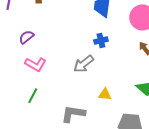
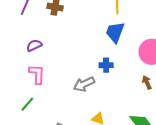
pink L-shape: (35, 64) -> (37, 74), turned -130

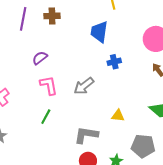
blue trapezoid: (115, 32) -> (99, 32), moved
gray arrow: (84, 84) -> (84, 86), moved

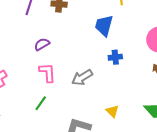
yellow triangle: (118, 116) -> (112, 111), turned 32

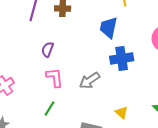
purple semicircle: (42, 44) -> (48, 50), turned -35
blue cross: (115, 57) -> (122, 58), size x1.6

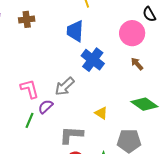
purple semicircle: (48, 50) -> (46, 107), moved, turned 35
blue cross: (122, 58) -> (93, 60), turned -35

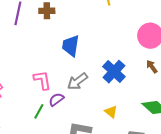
blue trapezoid: (75, 31) -> (71, 46), moved
blue cross: (93, 60) -> (114, 72), moved

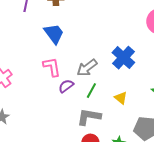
blue trapezoid: (71, 46) -> (54, 34), moved, turned 135
green line: (39, 111) -> (91, 91), moved

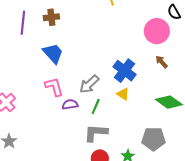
purple semicircle: (66, 86) -> (70, 104), turned 35
yellow triangle: (121, 98) -> (123, 94), moved

